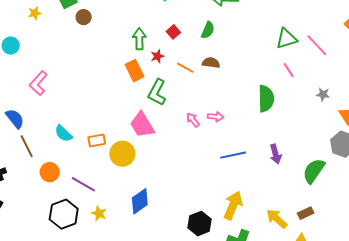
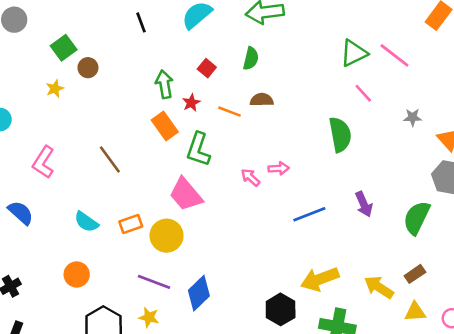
yellow star: (35, 13) -> (55, 89), moved
brown line: (27, 146) -> (110, 160), moved
purple line: (83, 184) -> (154, 282), moved
yellow arrow: (233, 205) -> (320, 279), turned -124

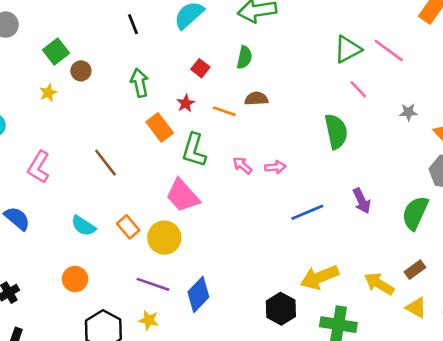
green arrow: (164, 84) -> (140, 83), moved
pink arrow: (250, 177) -> (242, 165), moved
orange rectangle: (131, 224) -> (128, 227), turned 70
yellow triangle: (415, 312) -> (416, 308), turned 35

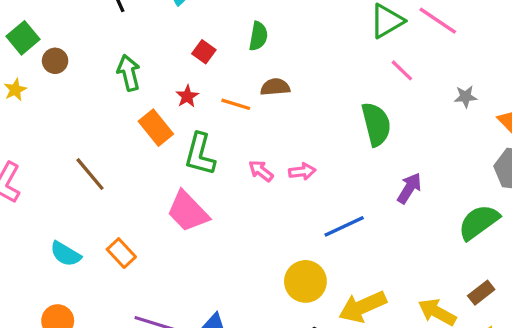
purple arrow: (362, 201) -> (409, 188), moved, turned -120
green semicircle: (415, 213) -> (479, 222), turned 32
yellow circle: (164, 238) -> (305, 281), moved

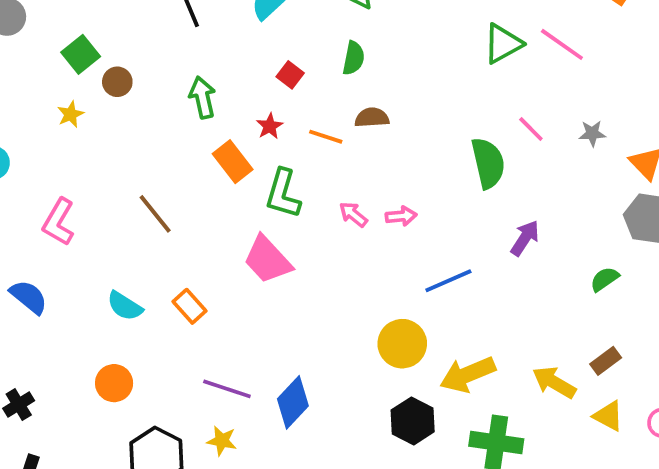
pink line: (402, 70) -> (531, 129), moved
green semicircle: (479, 222) -> (605, 279), size x0.6

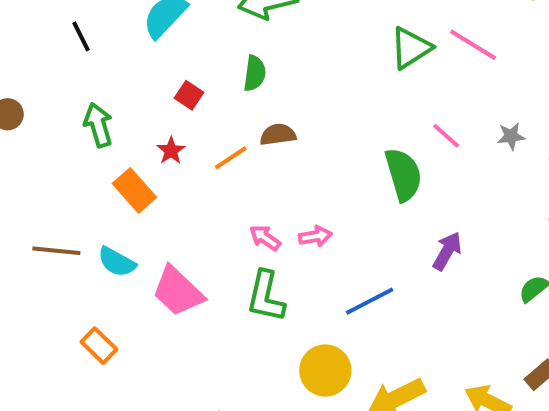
orange line: (326, 137) -> (231, 158), turned -48
green L-shape: (283, 194) -> (266, 296), moved
brown line: (155, 214) -> (56, 251), turned -42
cyan semicircle: (125, 306) -> (117, 262), moved

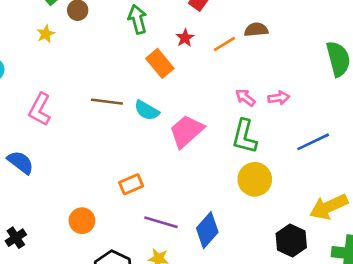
pink trapezoid: (178, 291) -> (186, 131), turned 93
orange rectangle: (99, 346) -> (131, 184), moved, turned -70
yellow circle: (325, 370) -> (255, 179), moved

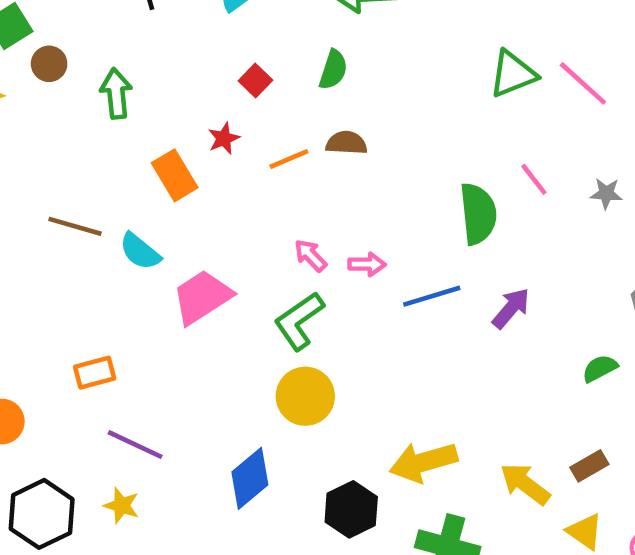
green arrow: (137, 19) -> (116, 94), moved
green L-shape: (244, 136) -> (299, 321), turned 32
blue line: (313, 142) -> (432, 296), moved
blue diamond: (207, 230) -> (250, 478), moved

